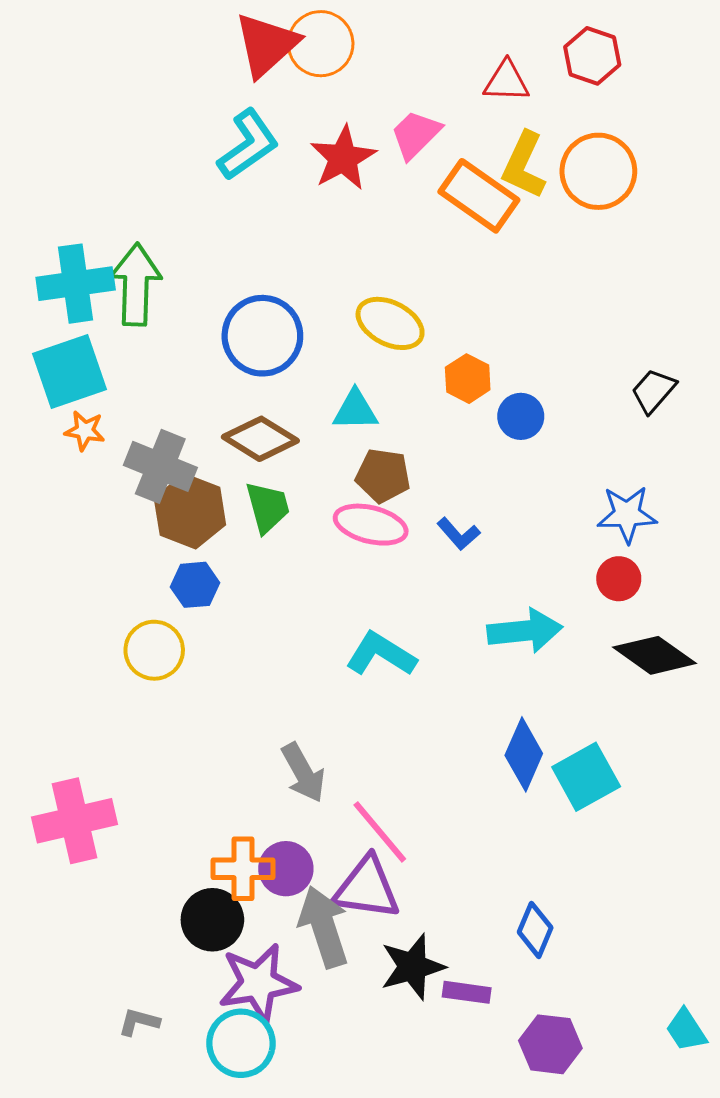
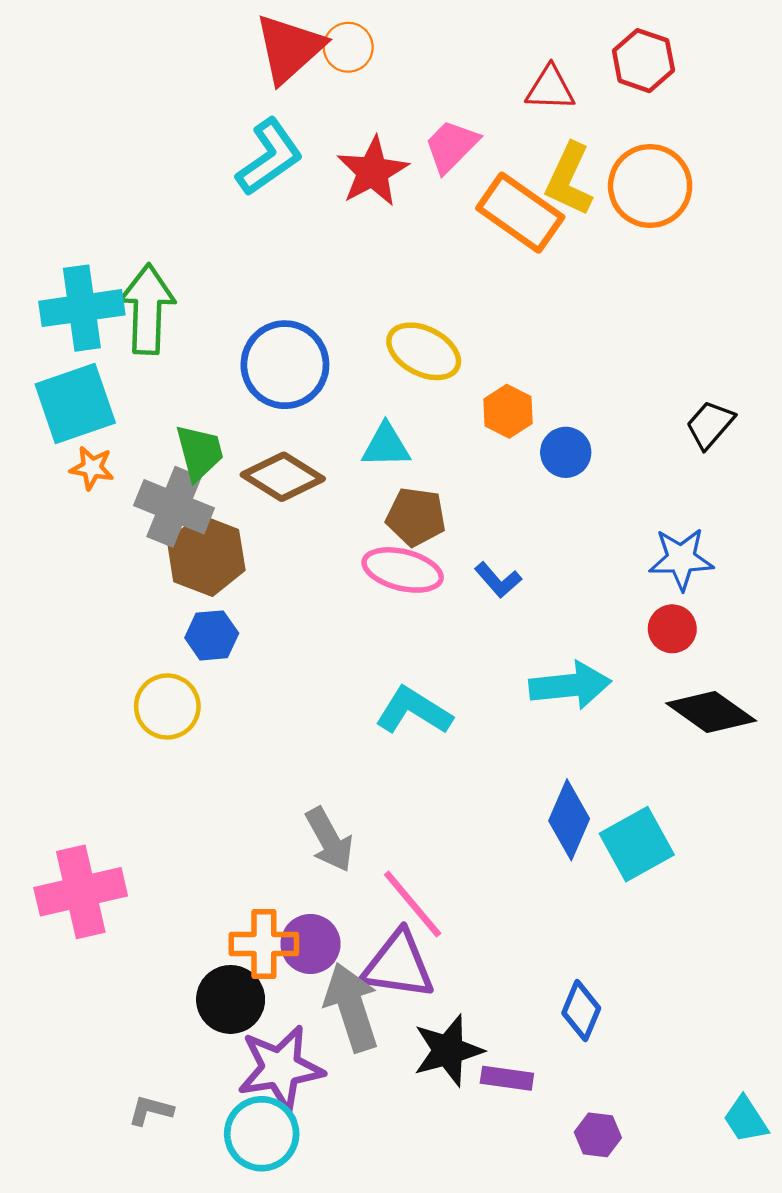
orange circle: (321, 44) -> (348, 47), size x0.7
green trapezoid: (268, 507) -> (199, 452), moved
purple hexagon: (550, 1044) -> (598, 1135), size x0.7

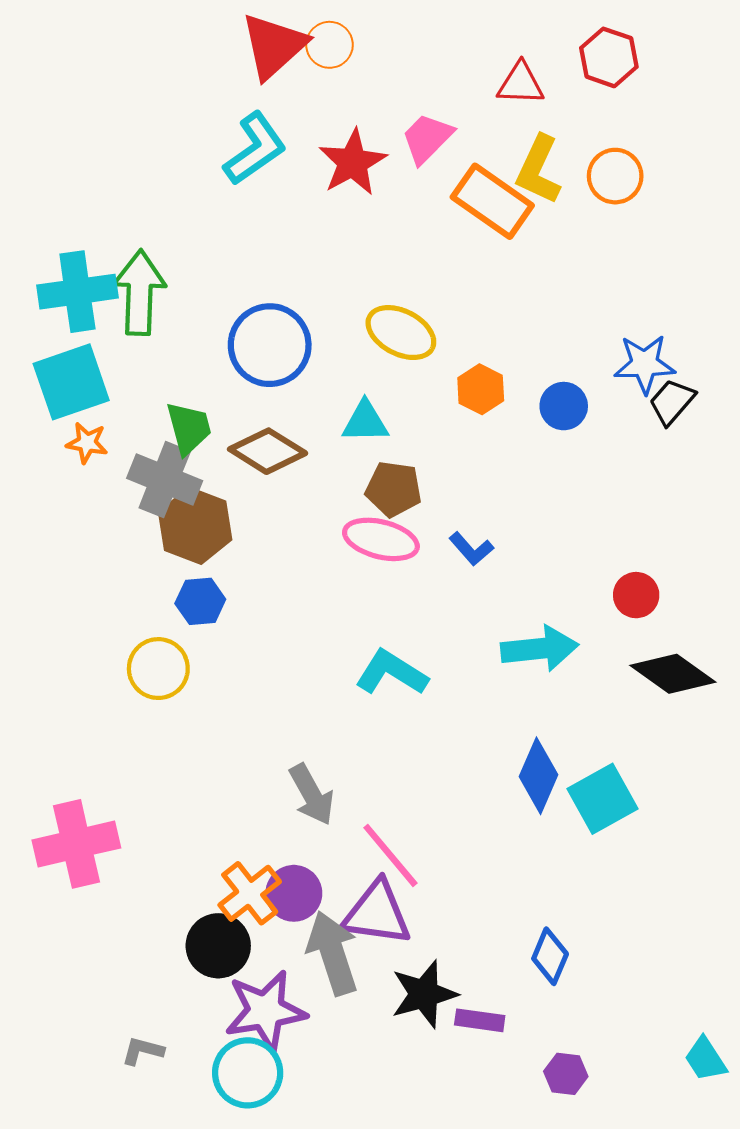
orange circle: (650, 186) -> (615, 176), size x0.7
blue circle: (566, 452) -> (564, 406), moved
blue star: (681, 559) -> (645, 364), moved
orange cross: (264, 944) -> (250, 893), turned -38

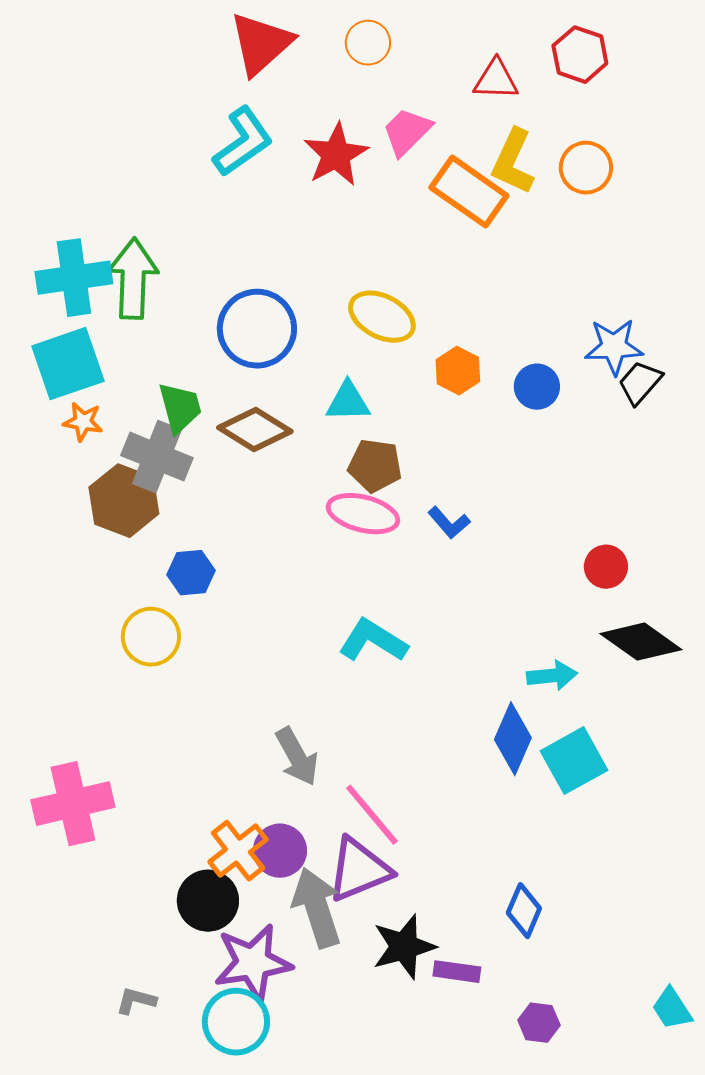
orange circle: (330, 45) -> (368, 43), moved
brown hexagon: (195, 526) -> (124, 501), moved
cyan arrow: (540, 649) -> (552, 676), moved, size x0.7
purple triangle: (377, 913) -> (359, 870), turned -30

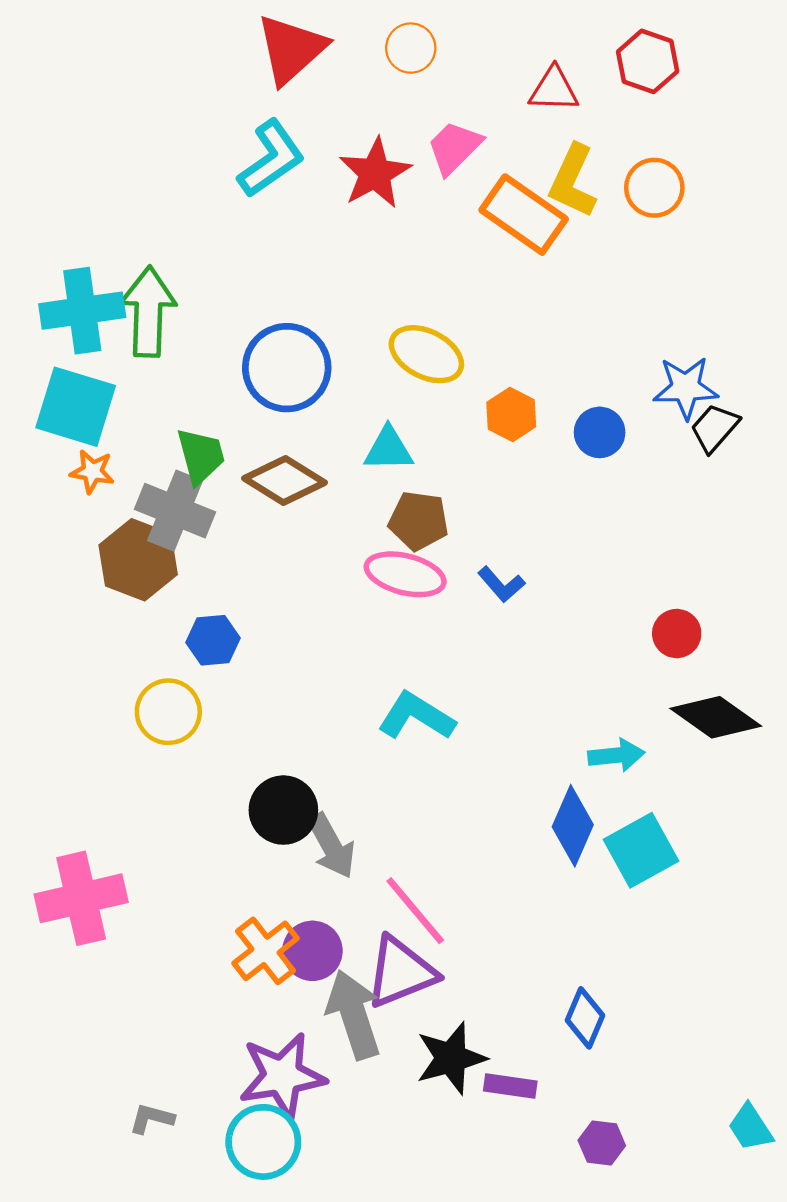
cyan square: (68, 364) -> (76, 407), turned 36
black circle: (208, 901) -> (283, 810), moved

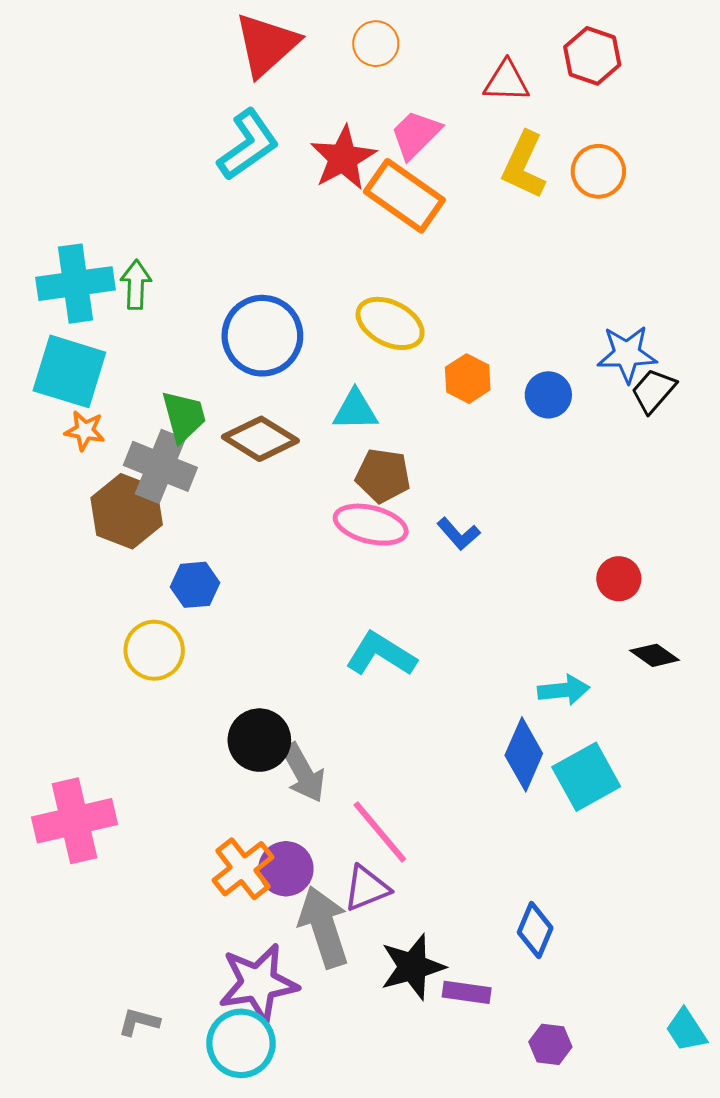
orange rectangle: (524, 215) -> (404, 196), moved
green arrow: (148, 312) -> (136, 285), size x0.6
black diamond: (716, 717) -> (655, 655), size x0.6
purple triangle: (401, 972) -> (367, 888), size x0.7

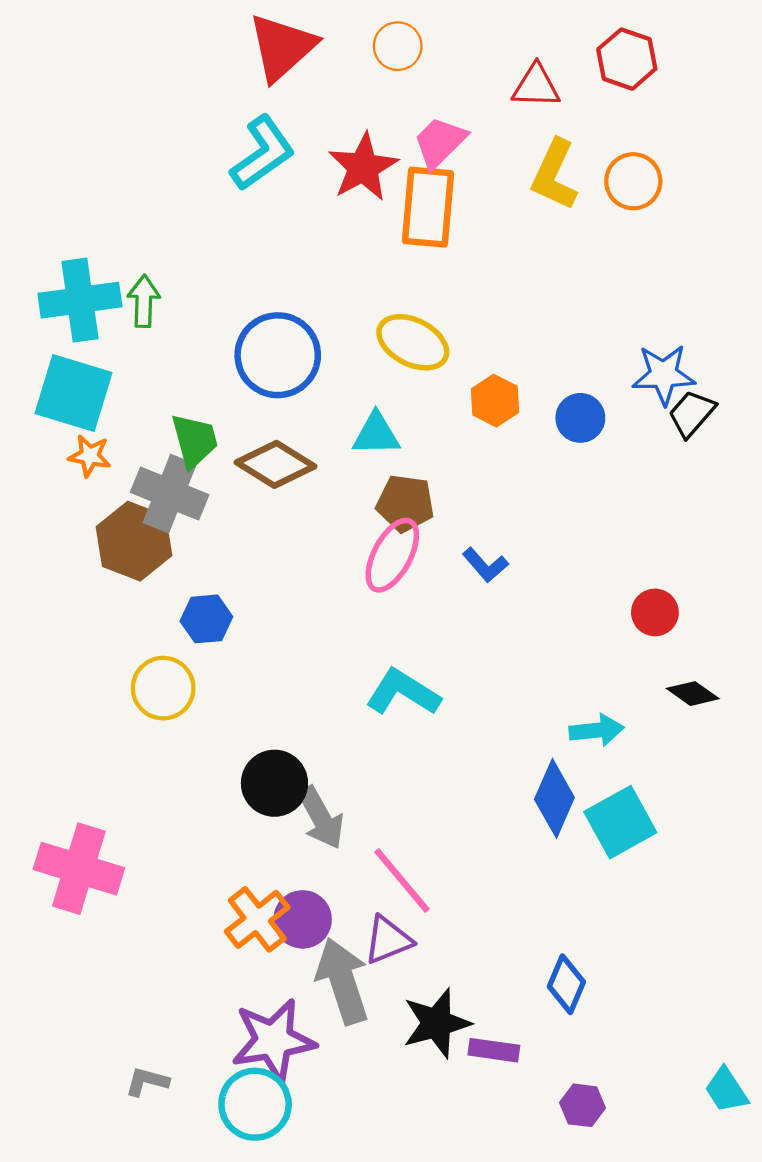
orange rectangle: (404, 196) -> (428, 207), turned 60
pink ellipse: (371, 525) -> (392, 555), turned -76
pink cross: (75, 821) -> (79, 869), turned 30

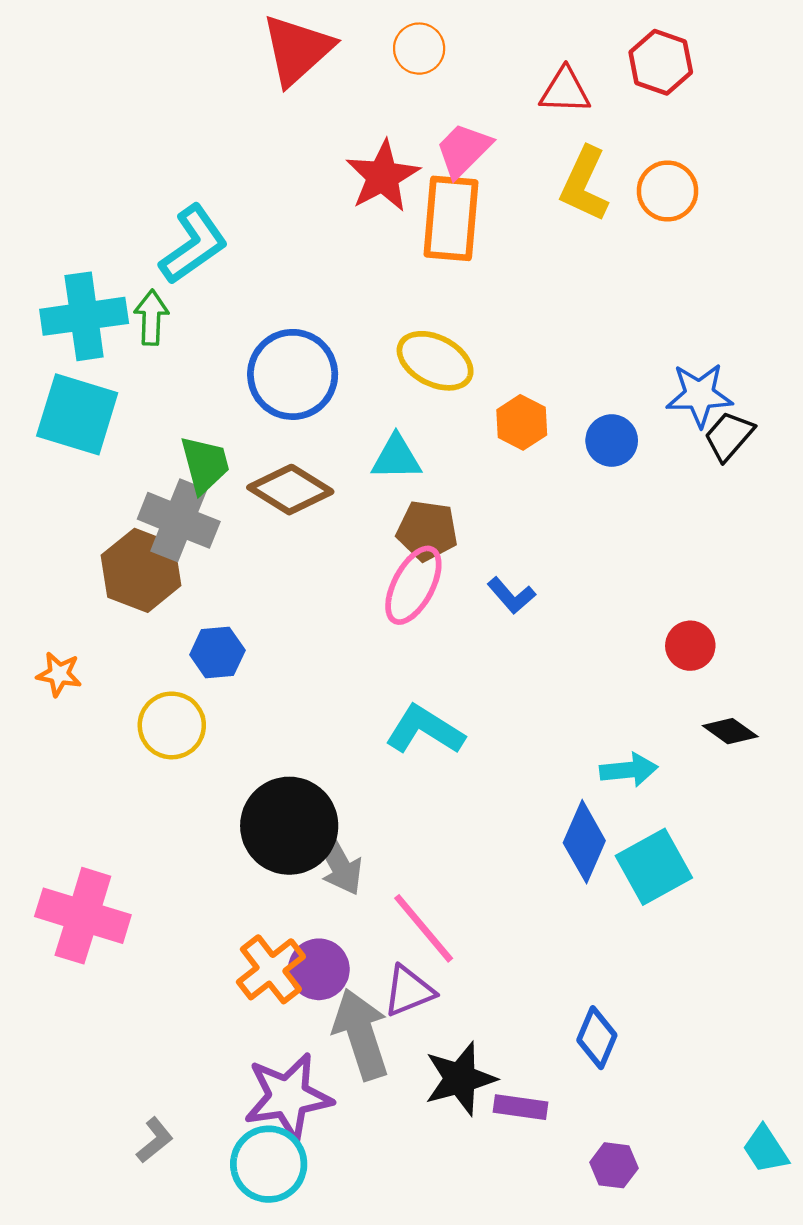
cyan L-shape: (263, 153) -> (193, 245), moved
orange star: (90, 456) -> (59, 674), moved
black circle: (274, 783) -> (289, 826), size x1.4
gray L-shape: (147, 1082) -> (155, 1140), turned 126

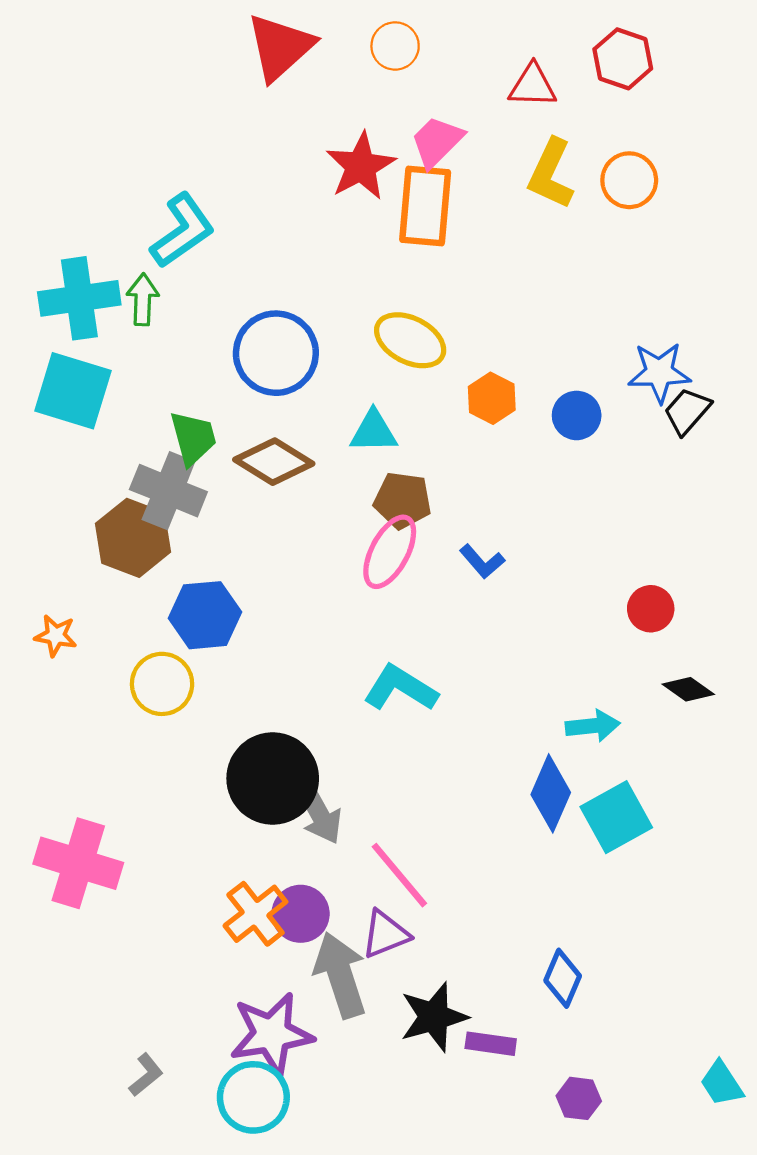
blue hexagon: (217, 652) -> (205, 615), size x1.4

